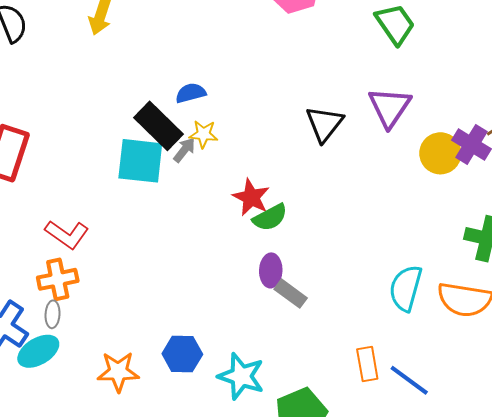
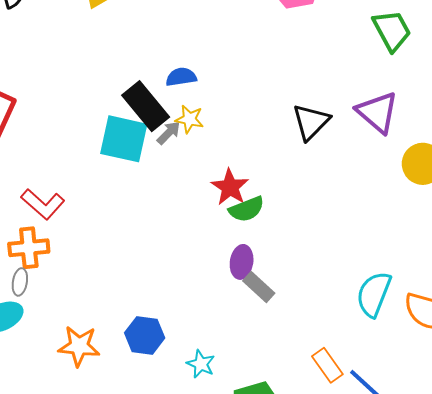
purple triangle: (390, 107) -> (377, 112), turned -30
orange rectangle: (367, 364) -> (327, 365), turned -32
cyan star: (241, 376) -> (201, 364), size x0.6

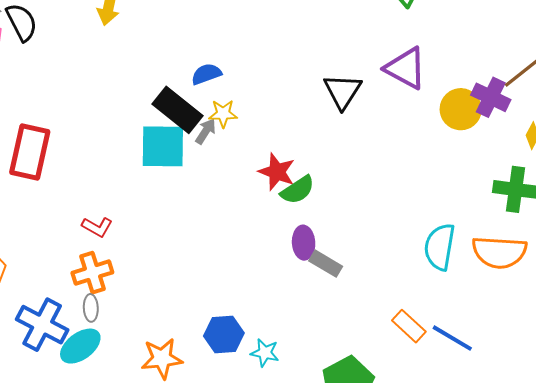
red L-shape: (43, 204) -> (97, 227), size x0.7
cyan star: (201, 364) -> (265, 353), moved

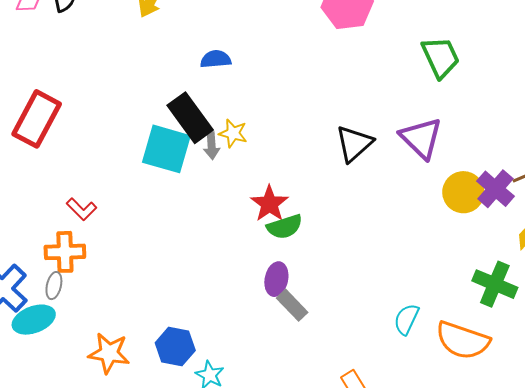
blue semicircle: (206, 74) -> (216, 59), moved
gray arrow: (206, 131) -> (212, 146), turned 128
cyan semicircle: (440, 247) -> (406, 319), size x0.7

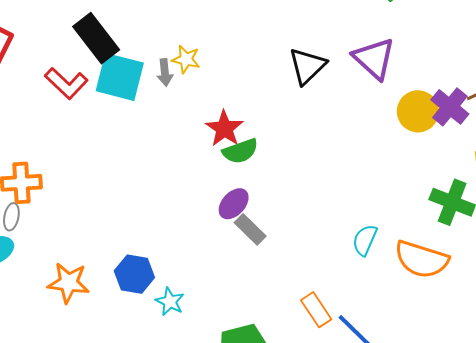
black rectangle: (190, 118) -> (96, 38), moved
red L-shape: (82, 209) -> (66, 83), moved, size x1.4
purple ellipse: (276, 279) -> (234, 204), turned 32

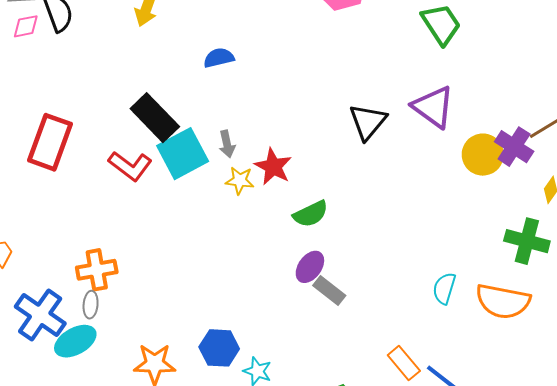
yellow star: (186, 59) -> (240, 180), moved
cyan square: (120, 77) -> (183, 154), turned -36
red star: (224, 129) -> (273, 167), moved

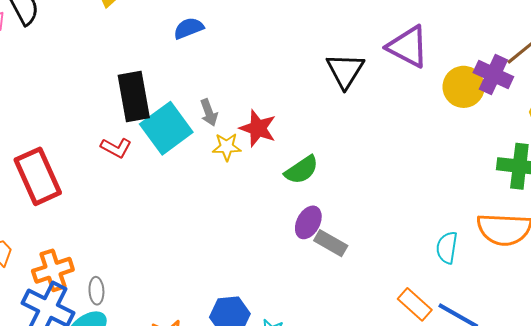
black rectangle: (155, 118) -> (134, 97), turned 42
red rectangle: (50, 142) -> (38, 176), moved, turned -36
red L-shape: (130, 166) -> (116, 148), size x0.7
orange cross: (97, 270) -> (53, 270), moved
cyan semicircle: (444, 288) -> (447, 248), moved

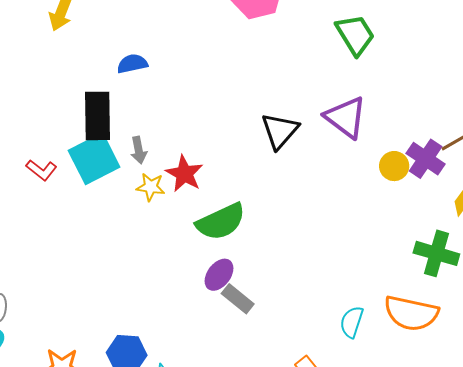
yellow circle: (464, 87) -> (394, 166), size x0.7
black rectangle: (134, 97) -> (97, 116), moved
green semicircle: (302, 170) -> (221, 222), size x1.4

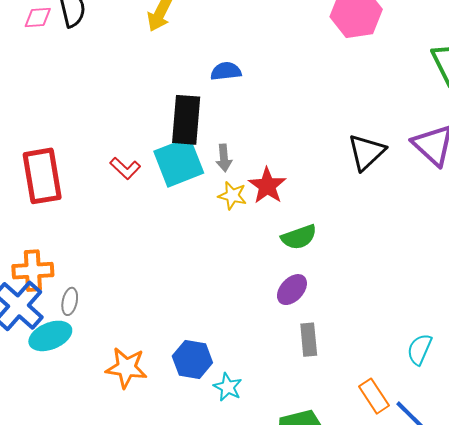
green semicircle: (221, 222) -> (299, 237), size x0.7
gray rectangle: (238, 299) -> (309, 340), moved, turned 40

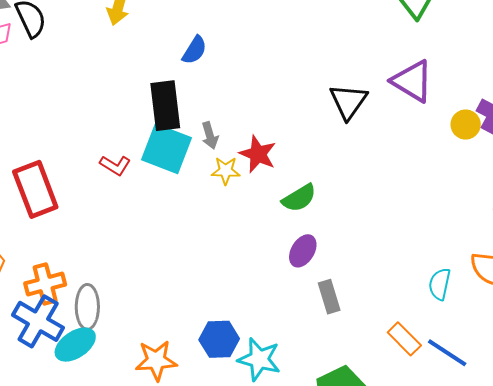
blue semicircle: (226, 71) -> (194, 50), turned 140
cyan square: (179, 162) -> (166, 149), turned -36
gray ellipse: (70, 301) -> (87, 307), size x1.6
cyan star: (228, 387) -> (259, 359), size x1.5

